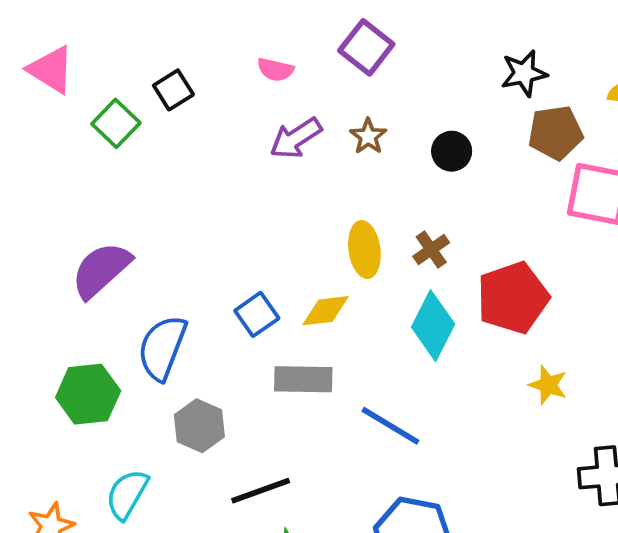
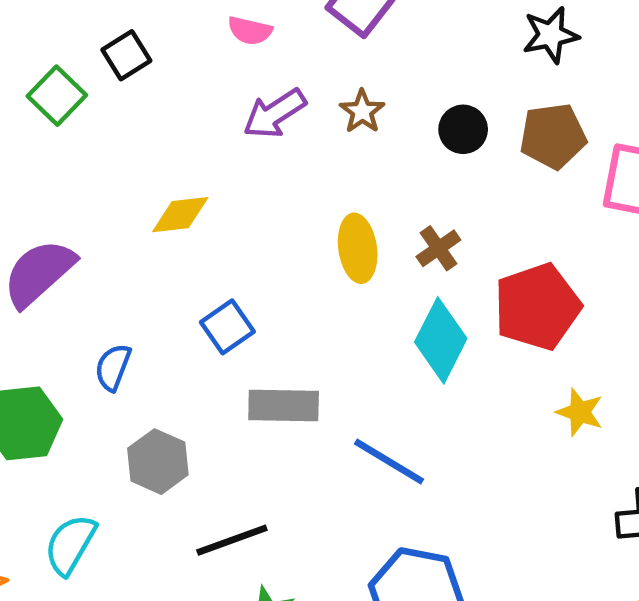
brown pentagon: (555, 133) -> (553, 136), moved
yellow diamond: (325, 311) -> (180, 215), moved
blue semicircle: (162, 348) -> (113, 367), size x0.6

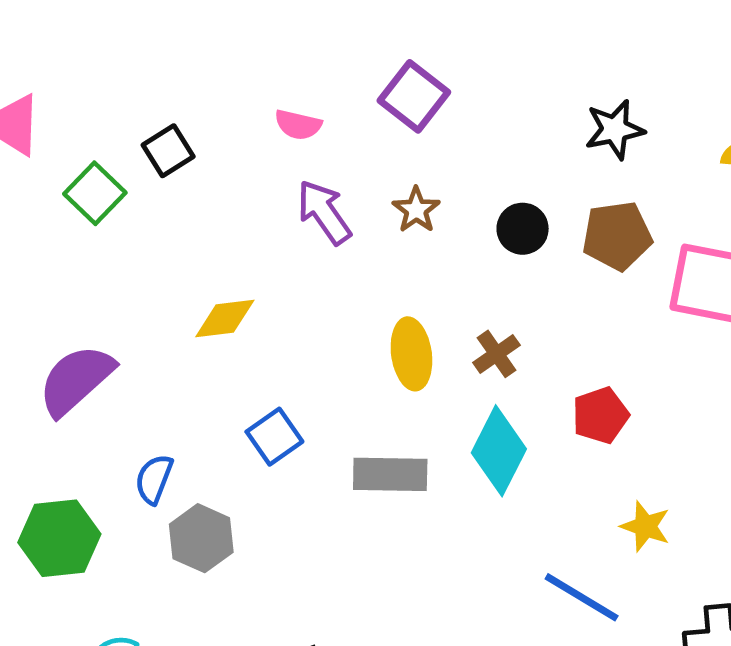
purple arrow: (275, 114) -> (324, 212), turned 88
red pentagon: (537, 307) -> (600, 415), size x0.6
gray rectangle: (284, 405) -> (390, 474), moved
gray hexagon: (158, 462) -> (201, 538), moved
blue line: (389, 462) -> (582, 597), moved

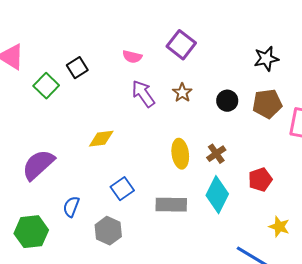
gray hexagon: (201, 538) -> (108, 231), moved

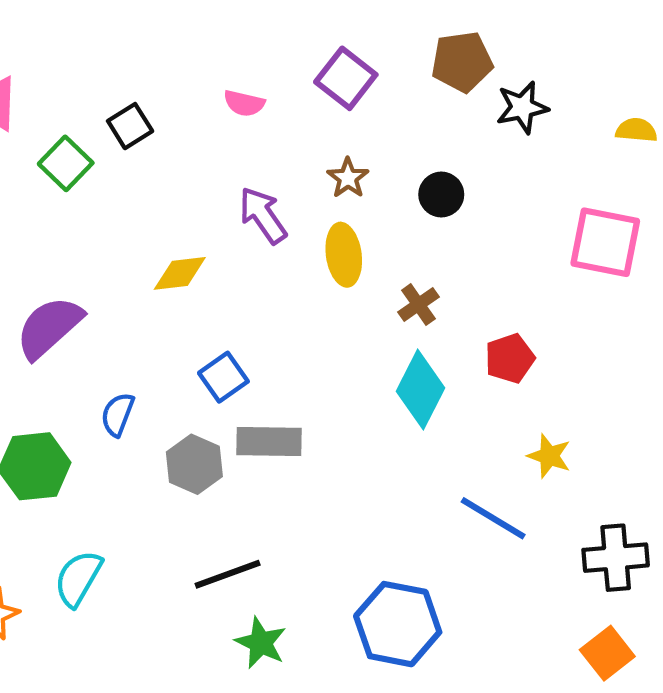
purple arrow: (143, 94) -> (263, 215), moved
brown pentagon: (267, 104) -> (462, 62), moved
yellow ellipse: (180, 154) -> (344, 255), moved
gray rectangle: (171, 205) -> (269, 441), moved

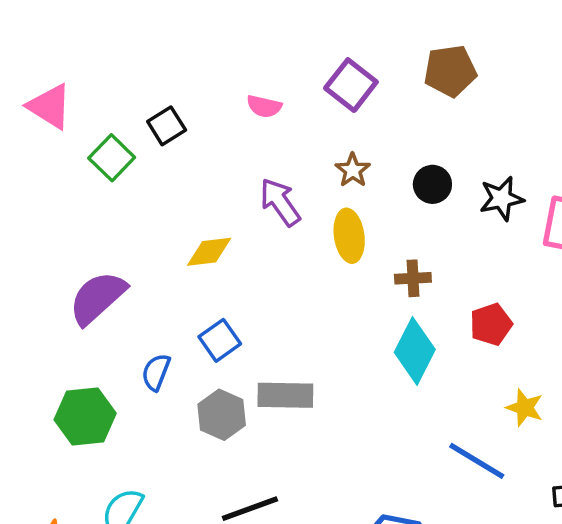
black star: (522, 107) -> (502, 199), moved
brown cross: (418, 304) -> (413, 278), turned 32
blue square: (223, 377) -> (220, 340), moved

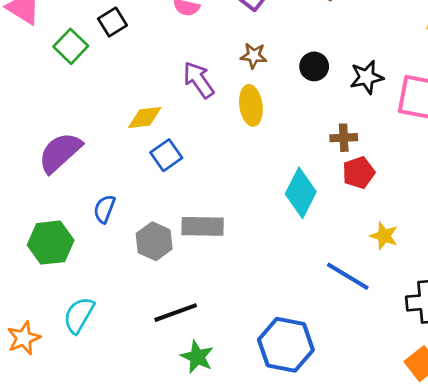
brown star: (353, 170) -> (254, 56), turned -30
brown cross: (413, 278) -> (344, 138), moved
blue square: (220, 340) -> (166, 155), moved

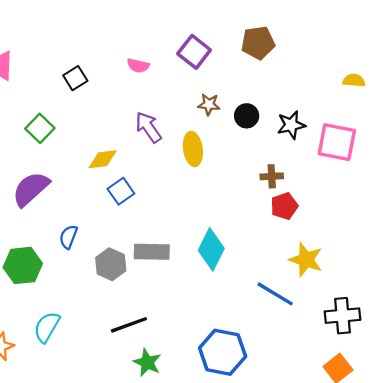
green square: (71, 46) -> (40, 128), moved
brown star: (254, 56) -> (209, 104), moved
cyan diamond: (301, 193) -> (211, 249), moved
yellow star: (384, 236) -> (306, 260), size x1.4

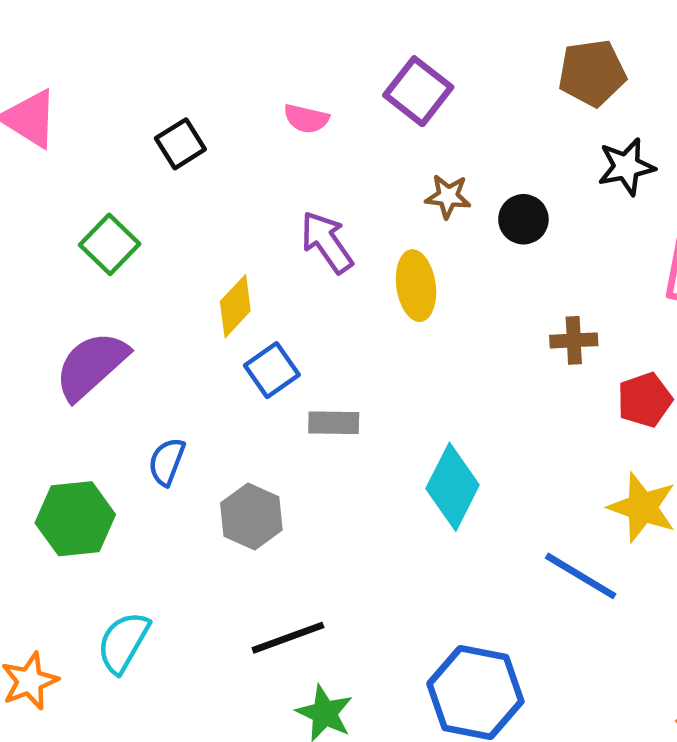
brown pentagon: (258, 43) -> (592, 73), moved
black star: (291, 125) -> (626, 167), moved
yellow diamond: (103, 159) -> (235, 306), turned -40
red pentagon: (284, 206) -> (645, 400), moved
gray rectangle: (152, 252) -> (334, 423), moved, size x0.7

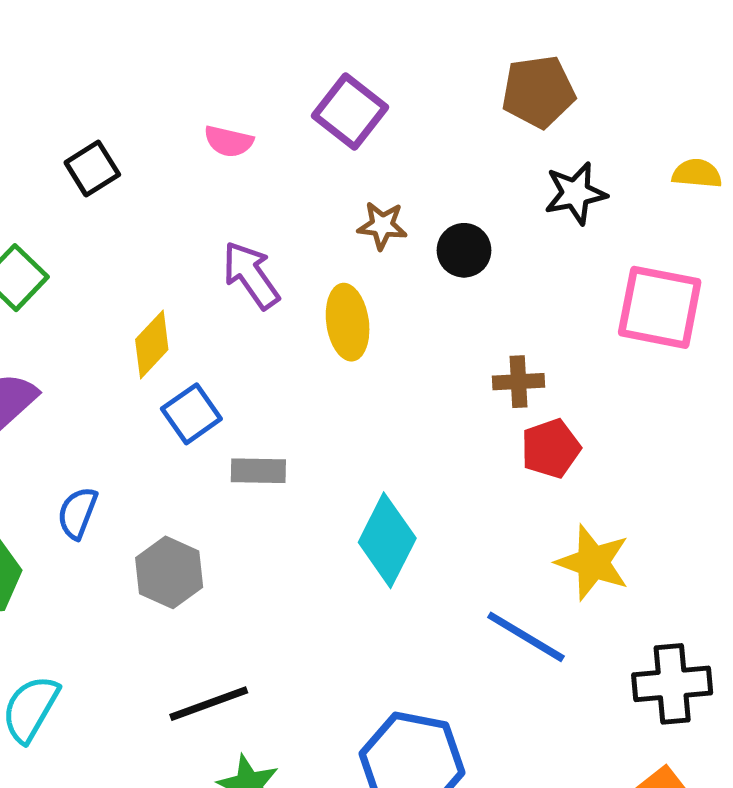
red pentagon: (645, 400) -> (551, 449), moved

